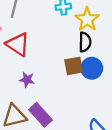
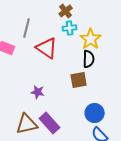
red triangle: (18, 44) -> (47, 48), moved
blue circle: (92, 68) -> (95, 113), moved

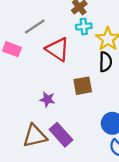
gray line: (27, 28) -> (35, 26), turned 42
brown square: (79, 80) -> (83, 86), moved

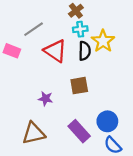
black semicircle: (105, 62) -> (85, 51), moved
purple rectangle: (61, 135) -> (79, 131), moved

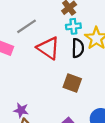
brown square: (79, 86) -> (72, 83), turned 30
purple star: (46, 99) -> (21, 110), moved

